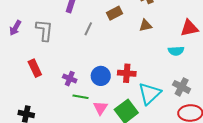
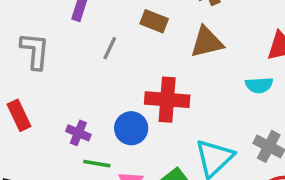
brown rectangle: (115, 13) -> (154, 21), turned 49
brown triangle: (145, 25) -> (207, 42), size x1.5
red cross: (127, 73) -> (167, 100), moved, size x1.4

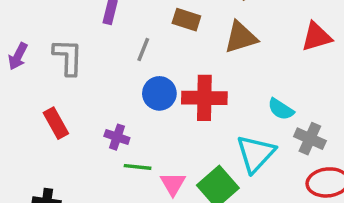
cyan semicircle: (259, 85) -> (281, 109), moved, turned 40
blue circle: (131, 128) -> (159, 93), moved

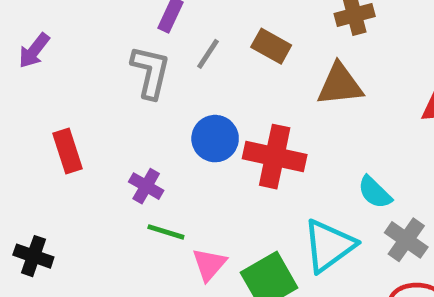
gray line: (143, 50) -> (208, 54), moved
gray L-shape: (68, 57) -> (150, 72), moved

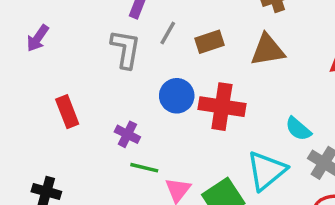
brown rectangle: (271, 46) -> (210, 42), moved, turned -44

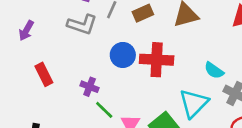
purple arrow: (38, 38) -> (26, 31), moved
gray L-shape: (126, 49) -> (82, 24), turned 104
green line: (144, 168) -> (104, 110), turned 36

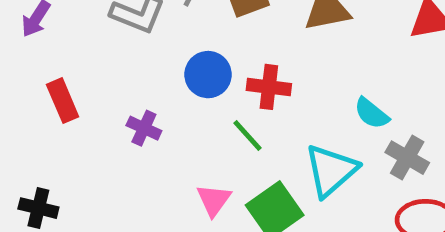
red cross: (157, 60) -> (269, 87), size x0.7
green line: (104, 110) -> (248, 136), moved

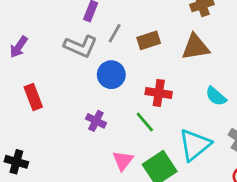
blue circle: (208, 75) -> (111, 75), moved
cyan semicircle: (372, 113) -> (216, 96), moved
purple cross: (144, 128) -> (96, 121), moved

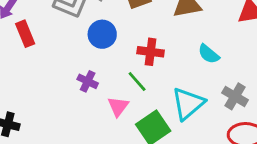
red rectangle: (33, 97) -> (25, 34), moved
pink triangle: (123, 160) -> (118, 106), moved

